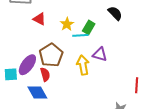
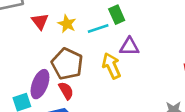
red triangle: (39, 19) -> (40, 21), turned 40
yellow star: (67, 24) -> (67, 24), moved
green rectangle: (89, 27) -> (117, 15), moved, turned -40

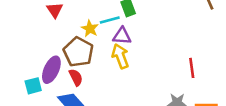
yellow star: (67, 24) -> (90, 29), moved
purple triangle: (129, 47) -> (122, 36), moved

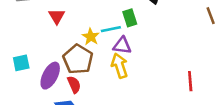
cyan square: (33, 86) -> (21, 63), moved

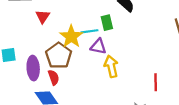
yellow star: (91, 37) -> (71, 37), size x1.5
yellow arrow: (120, 66) -> (111, 66), moved
purple ellipse: (50, 76) -> (33, 68), turned -35

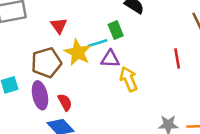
red triangle: (43, 16) -> (59, 26), moved
brown pentagon: (59, 56) -> (46, 63), moved, turned 30
red line: (156, 82) -> (177, 59), moved

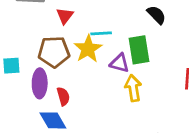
red triangle: (59, 26) -> (65, 16), moved
green rectangle: (116, 30) -> (139, 50), moved, size x1.5
cyan line: (97, 43) -> (101, 33), moved

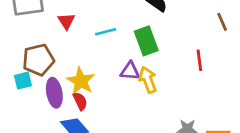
yellow star: (88, 49) -> (81, 81), moved
brown pentagon: (54, 52) -> (38, 60), moved
purple triangle: (119, 63) -> (130, 71), moved

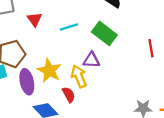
green rectangle: (146, 41) -> (104, 33), turned -30
yellow arrow: (148, 80) -> (79, 76), moved
red semicircle: (80, 101) -> (69, 95), moved

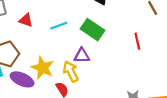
red triangle: (35, 19) -> (26, 20), turned -32
purple ellipse: (27, 82) -> (22, 79), turned -50

